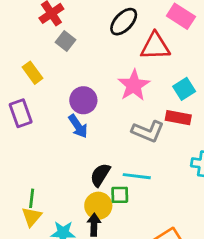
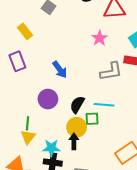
pink star: (134, 85) -> (100, 38), size x0.7
purple circle: (83, 100) -> (48, 99), moved
gray L-shape: (148, 131) -> (111, 71), turned -30

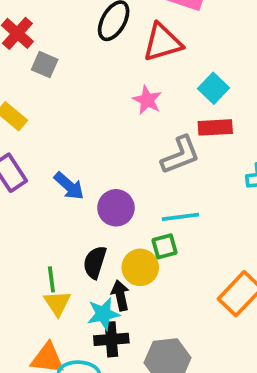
blue arrow: (60, 69) -> (69, 186), moved
purple circle: (48, 99) -> (116, 208), moved
black semicircle: (77, 105) -> (95, 262), moved
black arrow: (74, 141) -> (120, 295), moved

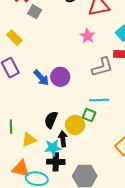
purple circle: (116, 208) -> (60, 77), moved
green square: (165, 246) -> (89, 115), turned 32
green line: (51, 279) -> (11, 127), moved
yellow triangle: (57, 303) -> (29, 140), turned 35

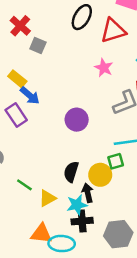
blue arrow: (41, 78) -> (30, 96), moved
green square: (89, 115) -> (116, 161), turned -32
green line: (11, 127) -> (24, 185), turned -48

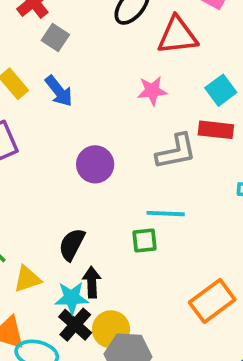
pink star: (104, 68) -> (152, 91), turned 30
blue arrow: (30, 96) -> (59, 91), moved
yellow circle: (100, 175) -> (111, 329), moved
black cross: (82, 221) -> (75, 325), turned 36

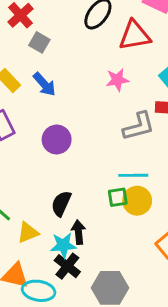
purple circle: (95, 164) -> (57, 139), moved
yellow circle: (111, 329) -> (137, 201), moved

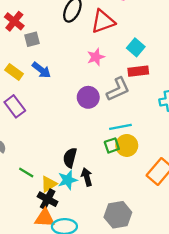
gray square: (39, 42) -> (32, 39), turned -35
purple circle: (57, 139) -> (88, 97), moved
cyan star: (63, 245) -> (68, 180), moved
black cross: (67, 266) -> (48, 199), moved

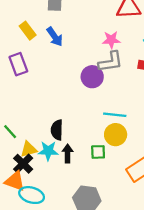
gray L-shape: (118, 89) -> (111, 62), moved
green square: (112, 145) -> (98, 152), moved
black semicircle: (70, 158) -> (57, 130), turned -30

